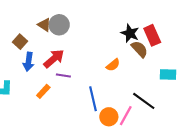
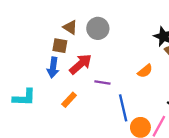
gray circle: (59, 25) -> (98, 28), moved
brown square: (20, 42) -> (60, 46), moved, turned -32
purple line: (63, 76) -> (102, 82), moved

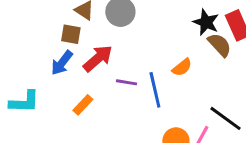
blue arrow: (53, 68) -> (62, 63), turned 30
blue line: (123, 108) -> (155, 90), moved

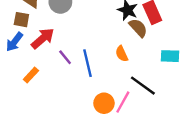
orange semicircle: (182, 67) -> (122, 54), moved, turned 105
purple line: (126, 82) -> (65, 57), turned 42

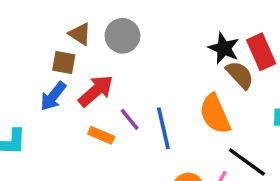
orange semicircle: (122, 54) -> (215, 114), size x1.6
orange rectangle: (31, 75) -> (101, 135), moved, turned 70

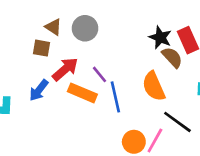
blue arrow: (53, 96) -> (39, 90), moved
purple line: (130, 119) -> (100, 74), moved
orange rectangle: (101, 135) -> (82, 93), moved, size x1.5

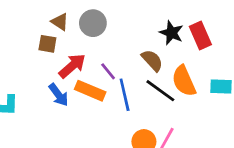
brown semicircle: (172, 57) -> (152, 60), moved
orange semicircle: (154, 86) -> (184, 81), moved
blue arrow: (39, 90) -> (58, 95), moved, turned -75
black line: (177, 122) -> (160, 91), moved

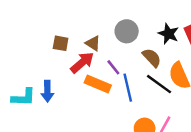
brown triangle: (60, 22) -> (93, 43), moved
gray circle: (93, 23) -> (127, 31), moved
blue arrow: (58, 95) -> (47, 91), moved, turned 36

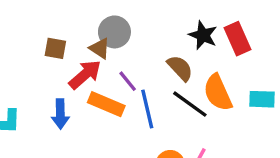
gray circle: (127, 31) -> (114, 32), moved
blue arrow: (47, 91) -> (60, 114), moved

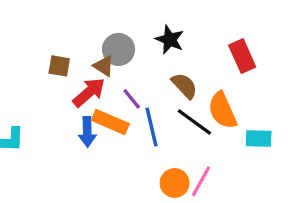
black star: (203, 35) -> (170, 40), moved
cyan rectangle: (262, 99) -> (259, 138), moved
blue arrow: (60, 114) -> (87, 132), moved

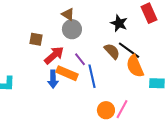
black star: (170, 40) -> (119, 23), moved
red rectangle: (242, 56) -> (149, 13), moved
brown triangle: (104, 66) -> (68, 14), moved
black line: (194, 122) -> (129, 50), moved

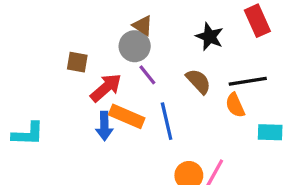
brown triangle: (68, 14) -> (143, 25), moved
black line: (129, 50) -> (248, 81), moved, turned -45
purple line: (80, 59) -> (147, 75), moved
orange semicircle: (135, 66) -> (235, 105), size x0.7

